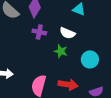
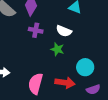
cyan circle: (90, 59) -> (85, 67), moved

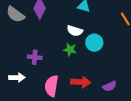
purple cross: (36, 30) -> (35, 57), moved
cyan circle: (85, 67) -> (94, 43), moved

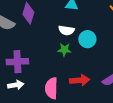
purple cross: (35, 57) -> (17, 62), moved, size x1.5

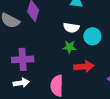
red arrow: (80, 80) -> (84, 66), moved

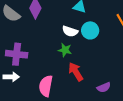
cyan circle: (92, 36) -> (90, 30), moved
red arrow: (84, 66) -> (76, 72), turned -126

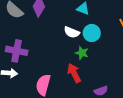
green star: (65, 50) -> (82, 53), moved

